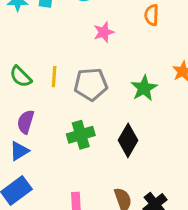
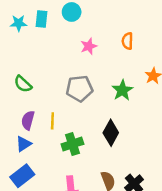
orange semicircle: (152, 15) -> (127, 41), moved
yellow line: (54, 77) -> (52, 121), moved
green cross: (81, 135) -> (72, 144), moved

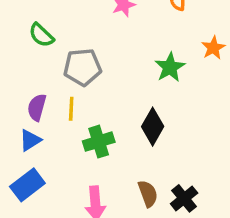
green semicircle: (23, 84) -> (41, 35), moved
gray pentagon: (79, 88) -> (83, 67), moved

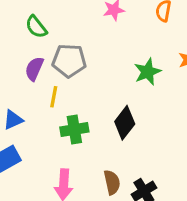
purple semicircle: (37, 107) -> (34, 69), moved

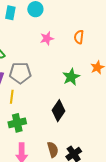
green cross: (74, 129) -> (17, 123), moved

